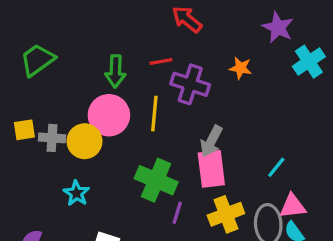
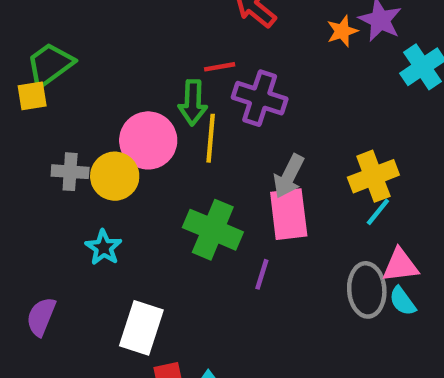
orange star: (241, 68) -> (342, 31), moved, turned -30
green arrow: (115, 71) -> (193, 103), moved
yellow square: (24, 130) -> (32, 96), moved
purple line: (177, 213) -> (262, 274), moved
yellow cross: (226, 214) -> (373, 176), moved

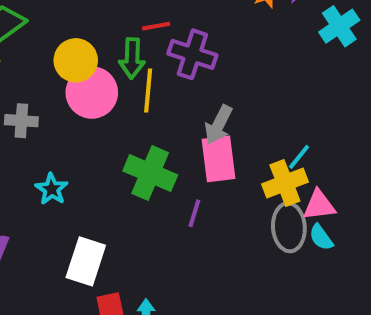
yellow circle: (115, 176) -> (76, 60), moved
yellow cross: (373, 176) -> (285, 183), moved

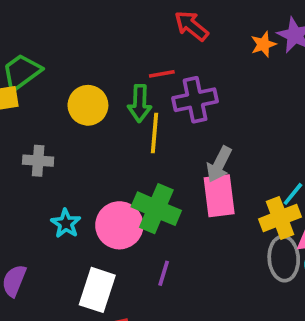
purple cross: (192, 54) -> (195, 100), turned -30
pink circle: (92, 93) -> (119, 225), moved
purple line: (194, 213) -> (164, 273), moved

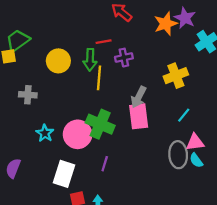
orange star: (263, 44) -> (166, 24), size x1.5
purple cross: (195, 100) -> (124, 58), size x0.7
yellow cross: (280, 218) -> (176, 76), moved

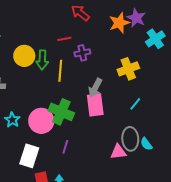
green arrow: (90, 60) -> (42, 60), moved
pink triangle: (195, 142) -> (118, 152), moved

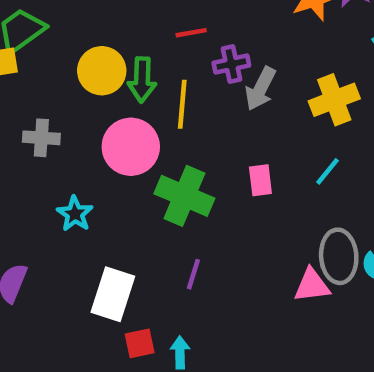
gray arrow: (95, 88) -> (260, 89), moved
cyan line: (135, 104) -> (328, 171), moved
pink rectangle: (95, 105) -> (260, 180), size x0.6
pink circle: (41, 121) -> (131, 147), moved

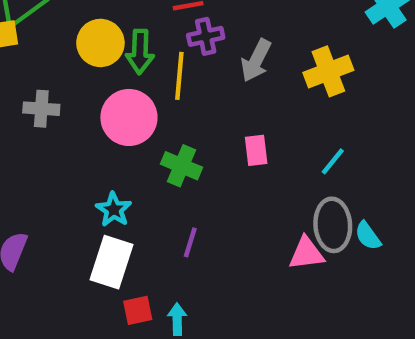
purple cross: (231, 64) -> (206, 36), moved
cyan line: (328, 171) -> (333, 161), moved
green cross: (184, 196) -> (182, 166), size x0.7
cyan star: (75, 214) -> (114, 210), moved

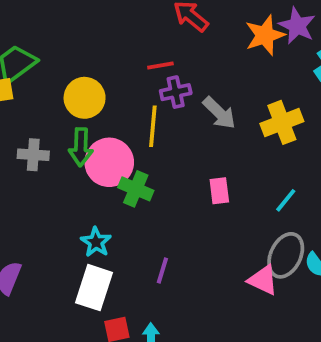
green arrow: (140, 52) -> (81, 147), moved
gray arrow: (256, 60) -> (219, 113), turned -72
green cross: (182, 166) -> (136, 189), moved
gray ellipse: (333, 225) -> (286, 255), turned 30
pink triangle: (306, 253) -> (263, 280), turned 32

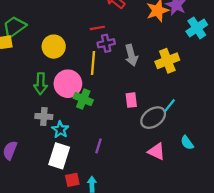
gray arrow: (219, 113) -> (131, 55), turned 30
green arrow: (81, 147) -> (41, 84), moved
gray cross: (33, 155) -> (44, 116), moved
gray ellipse: (286, 255) -> (153, 118), moved, turned 30

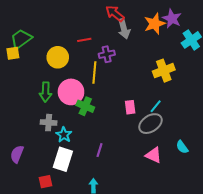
red line: (97, 28) -> (84, 40), moved
gray arrow: (131, 55) -> (124, 29), moved
cyan line: (170, 106) -> (156, 106), moved
red square: (72, 180) -> (46, 182), moved

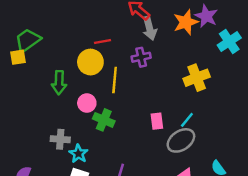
purple cross: (107, 54) -> (141, 57), moved
yellow circle: (58, 57) -> (90, 62), moved
green arrow: (46, 92) -> (59, 83), moved
pink circle: (71, 92) -> (87, 103), size x0.6

